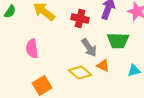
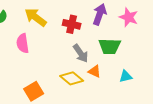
pink semicircle: (32, 49) -> (23, 43), moved

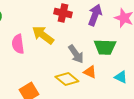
yellow arrow: (36, 17) -> (43, 35), moved
red cross: (72, 24) -> (63, 13), moved
cyan triangle: (126, 76) -> (121, 77), turned 40

